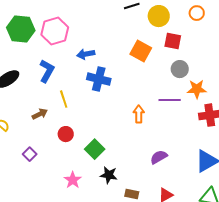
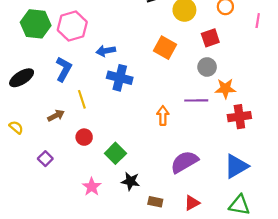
red square: (173, 41) -> (210, 38), moved, turned -30
purple semicircle: (159, 157) -> (184, 162), size x1.5

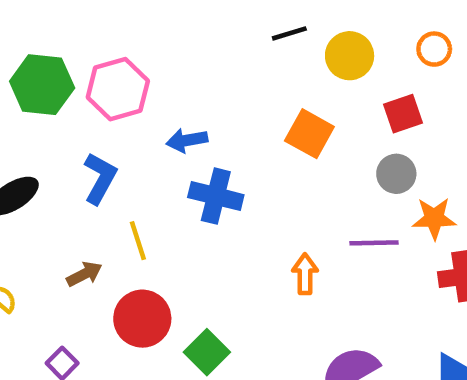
red circle: (84, 137) -> (142, 319), size x1.6

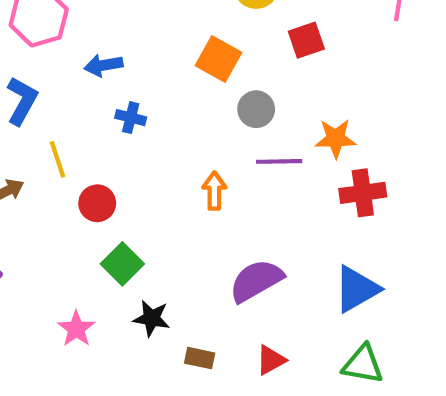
gray circle: (396, 174) -> (256, 109), moved
blue cross: (216, 196) -> (131, 118), size x0.6
red circle: (142, 319) -> (97, 203), moved, size x0.7

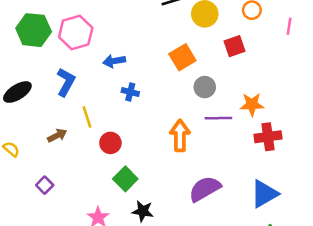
orange square: (218, 59) -> (182, 57), turned 30
orange arrow: (214, 191) -> (180, 135), size x1.4

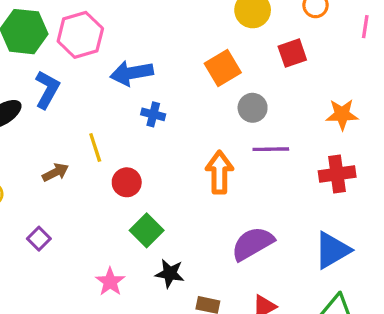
blue arrow: (114, 61) -> (132, 73), size x1.4
blue L-shape: (66, 82) -> (47, 90), moved
orange star: (252, 104) -> (342, 114), moved

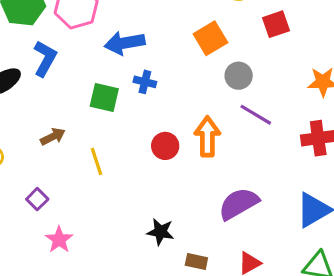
yellow line: (95, 148) -> (97, 162), moved
purple line: (271, 149) -> (256, 115), turned 32
red circle: (127, 182) -> (165, 146), moved
green square: (147, 230) -> (104, 98), moved, turned -32
pink star: (110, 282) -> (59, 240), moved

